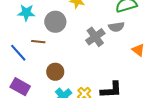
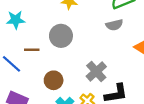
gray circle: (55, 22) -> (61, 36), moved
gray cross: (95, 37) -> (96, 71), moved

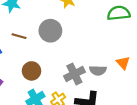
gray semicircle: (114, 25) -> (98, 70), moved

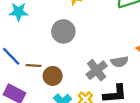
brown line: (19, 36) -> (34, 66), moved

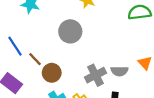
brown line: (34, 66) -> (35, 59), turned 32

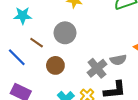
brown line: (35, 59) -> (37, 43), moved
brown circle: (52, 73) -> (55, 65), moved

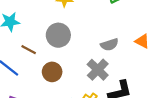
gray semicircle: (118, 60) -> (109, 45), moved

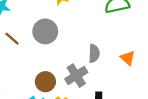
gray semicircle: (109, 45) -> (94, 53), turned -84
brown circle: (52, 72) -> (45, 82), moved

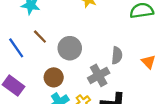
gray circle: (45, 31) -> (70, 48), moved
brown circle: (45, 82) -> (54, 77), moved

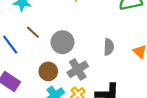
gray cross: (99, 75) -> (78, 69), moved

